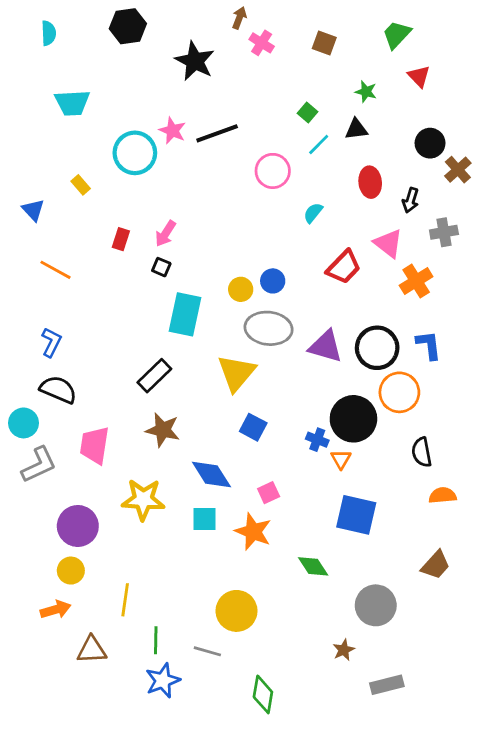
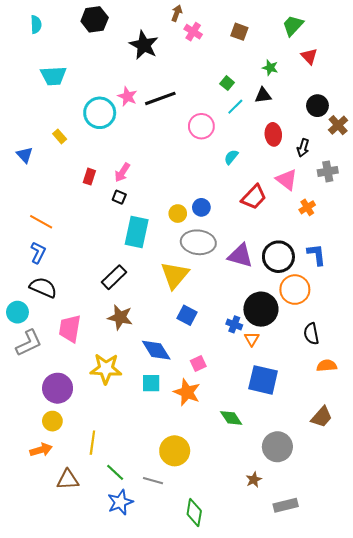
orange line: (56, 270) -> (41, 222), moved
orange cross: (416, 281) -> (307, 207), size x0.7
green line: (156, 640) -> (115, 472), turned -48

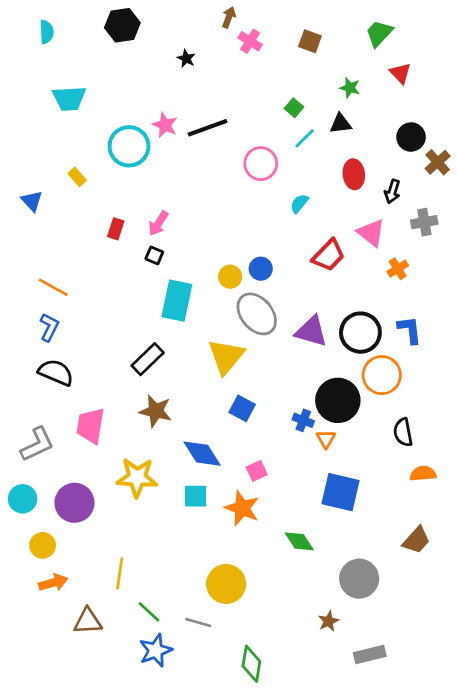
black star: (144, 45) -> (186, 59), size x0.5
gray ellipse: (198, 242) -> (257, 314), turned 44
cyan circle: (17, 312) -> (23, 499), moved
yellow circle: (52, 421) -> (43, 545), moved

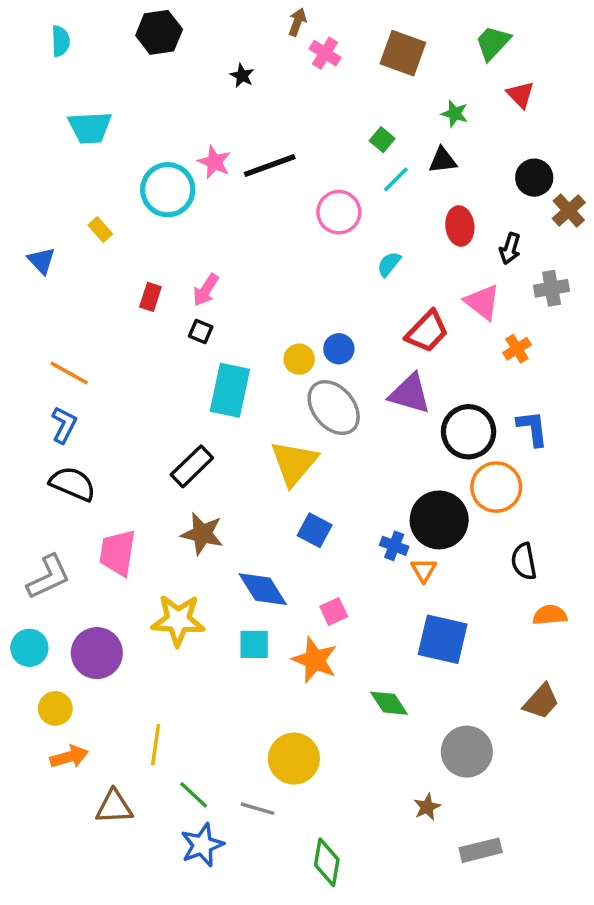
brown square: (310, 41) -> (403, 53), size x1.5
purple triangle: (311, 331) -> (410, 394), moved

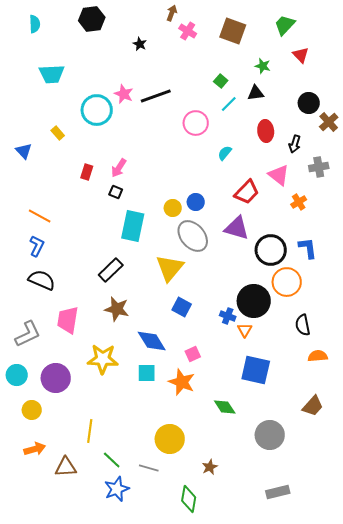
orange arrow: (69, 757) -> (35, 449), moved
brown star: (427, 807) -> (210, 467), moved

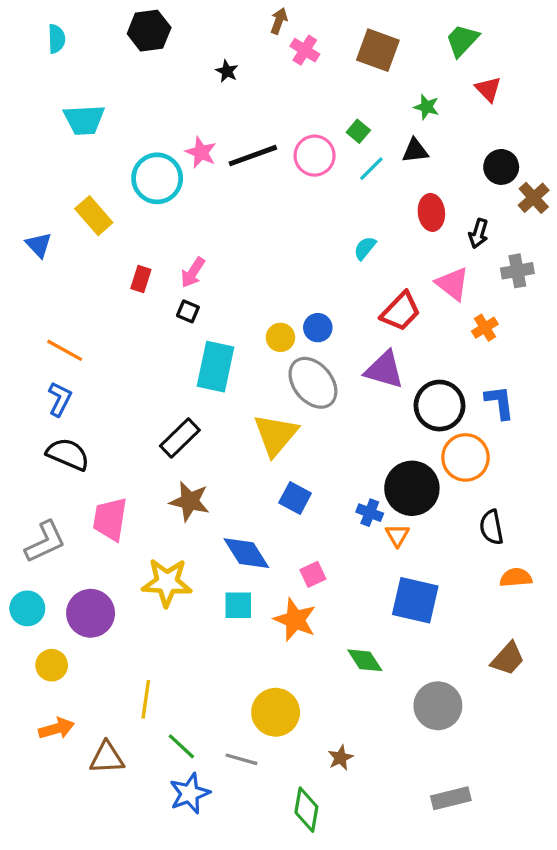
pink circle: (196, 123) -> (315, 156), moved
yellow rectangle: (58, 133) -> (94, 216), size x1.6

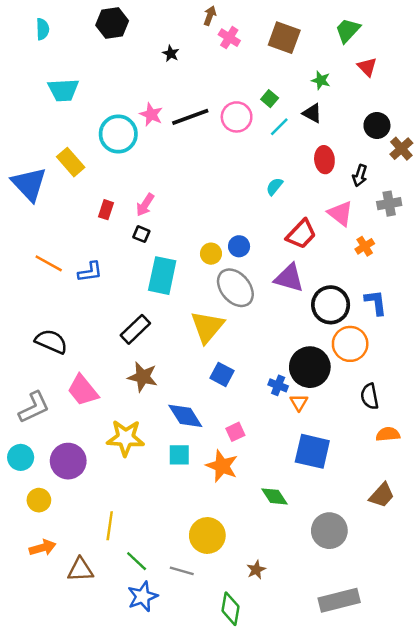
black triangle: (415, 151) -> (312, 113), turned 35
blue triangle: (39, 245) -> (29, 184), size x1.8
blue L-shape: (60, 399) -> (90, 272), moved, turned 55
pink trapezoid: (110, 519) -> (83, 390), turned -48
gray rectangle: (451, 798) -> (339, 600), size x1.4

